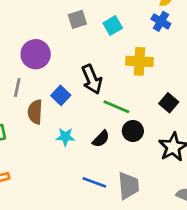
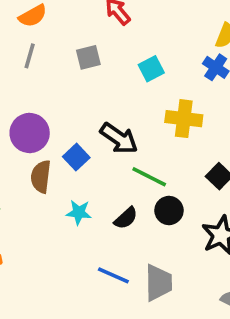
gray square: (77, 19) -> (88, 57), moved
purple circle: (36, 54) -> (30, 133), moved
black arrow: (92, 79) -> (119, 138), turned -36
gray line: (17, 87) -> (30, 56), moved

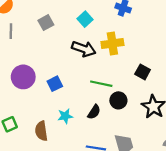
black arrow: (119, 138) -> (84, 49), moved
blue square: (76, 157) -> (55, 84), turned 32
brown semicircle: (41, 177) -> (41, 131), moved

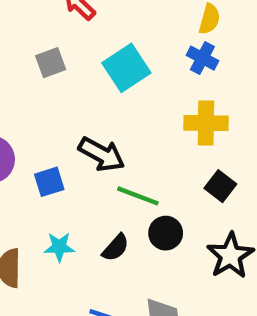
cyan square: (85, 19) -> (126, 68), size x1.5
yellow cross: (112, 44) -> (206, 123), moved
black arrow: (84, 49) -> (102, 154), moved

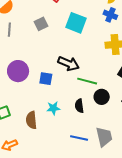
cyan square: (126, 68) -> (76, 23), turned -30
blue square: (49, 182) -> (46, 79), turned 32
black semicircle: (116, 248) -> (79, 106), turned 136

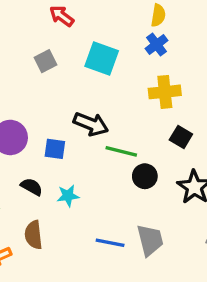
blue cross: (110, 15) -> (157, 44), turned 32
black semicircle: (79, 106) -> (32, 187), moved, turned 128
brown semicircle: (31, 120) -> (33, 235), moved

